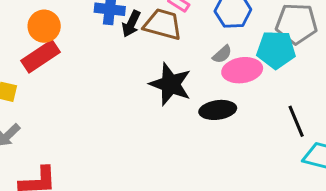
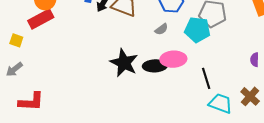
pink ellipse: (242, 70) -> (173, 59), moved
black star: (170, 84) -> (124, 63), moved

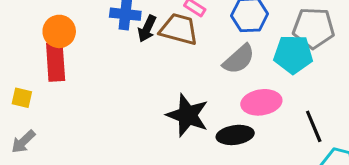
red rectangle: (41, 19) -> (56, 62), turned -60
gray semicircle: (161, 29) -> (239, 59), size x1.6
black ellipse: (155, 66) -> (235, 135), moved

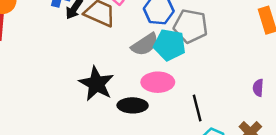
gray pentagon: (314, 28) -> (191, 26), moved
cyan pentagon: (293, 54) -> (170, 45), moved

